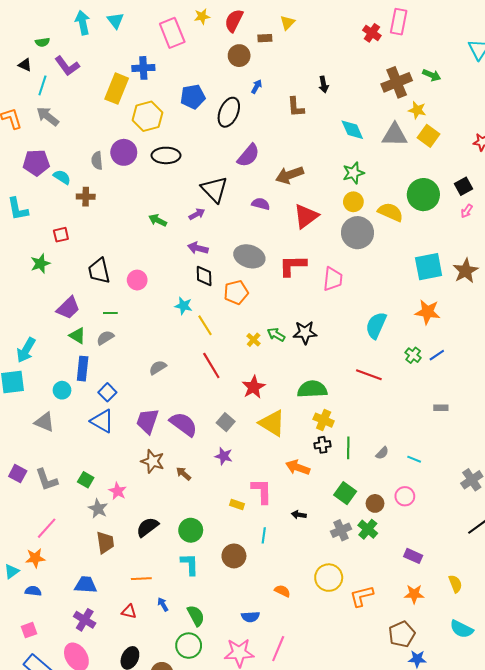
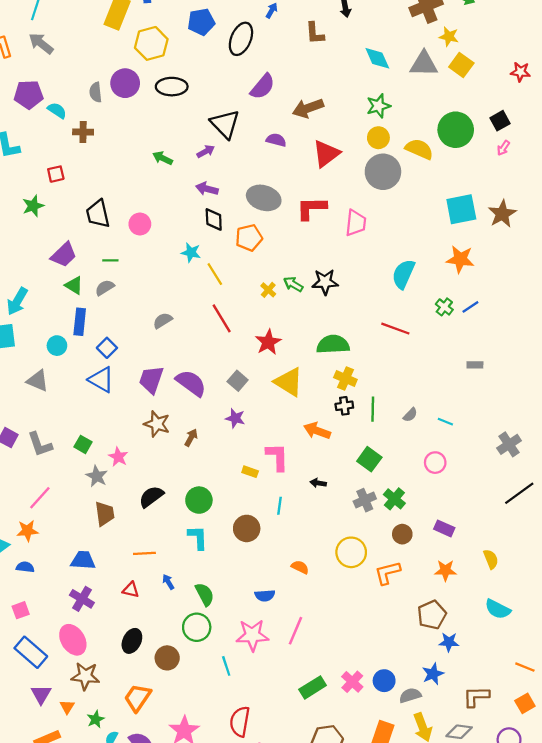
brown arrow: (183, 474) -> (191, 438), turned 77
brown circle: (375, 503) -> (402, 534), moved

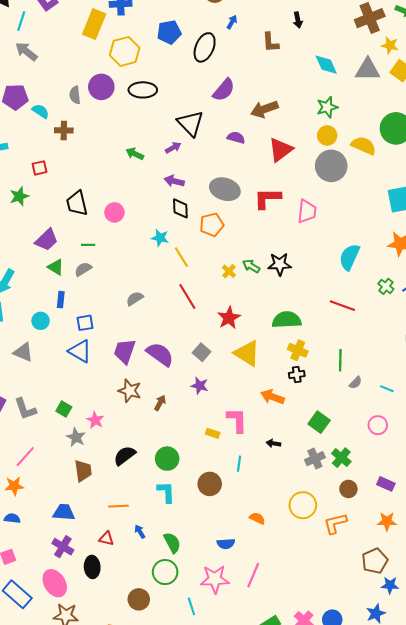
blue rectangle: (80, 322) -> (61, 300), size x0.7
blue square: (107, 348) -> (85, 323), turned 36
green line: (373, 409) -> (340, 360), moved
black ellipse: (132, 641) -> (92, 567), moved, turned -30

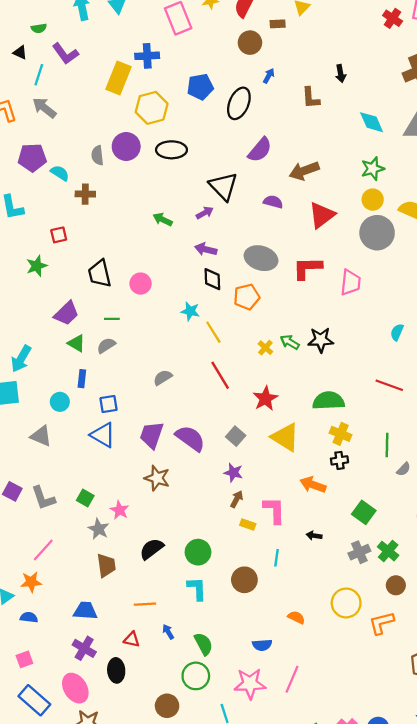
cyan semicircle: (349, 257) -> (397, 332), size x0.6
brown arrow: (160, 403) -> (237, 499), moved

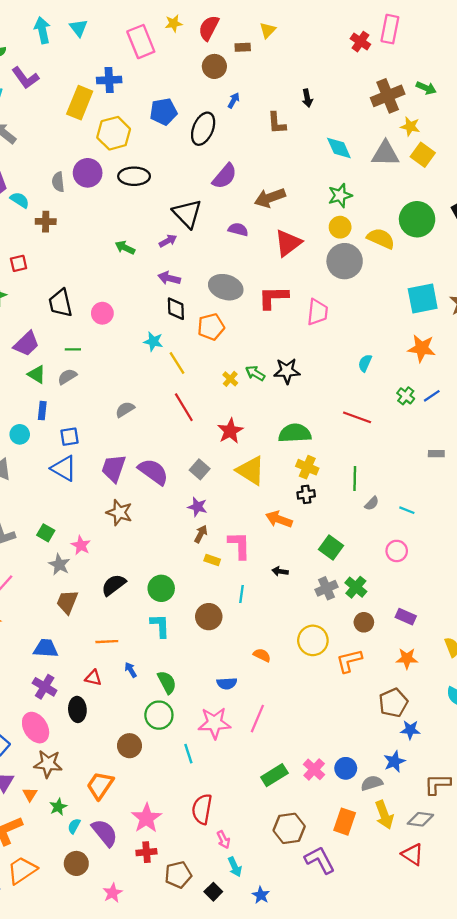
brown trapezoid: (106, 565) -> (67, 602), turned -150

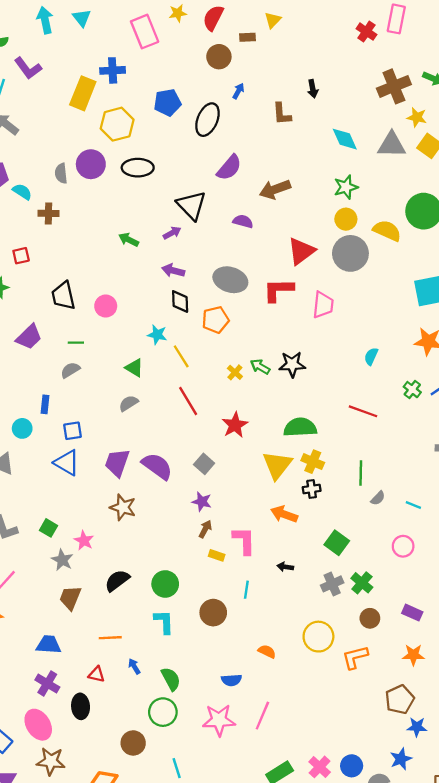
red triangle: (288, 243) -> (301, 251), moved
green triangle: (37, 374) -> (134, 368), moved
yellow triangle: (251, 471) -> (277, 465), moved, turned 36
cyan line: (188, 754) -> (177, 768), moved

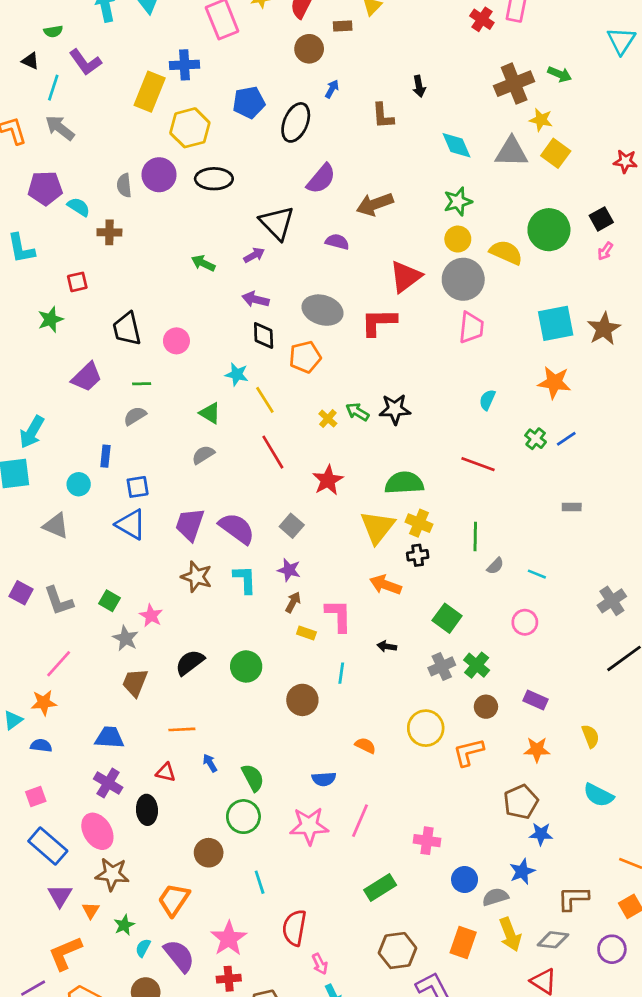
pink trapezoid: (323, 305) -> (471, 327), moved
cyan L-shape: (164, 622) -> (245, 579), moved
pink cross: (320, 767) -> (427, 841), moved, turned -35

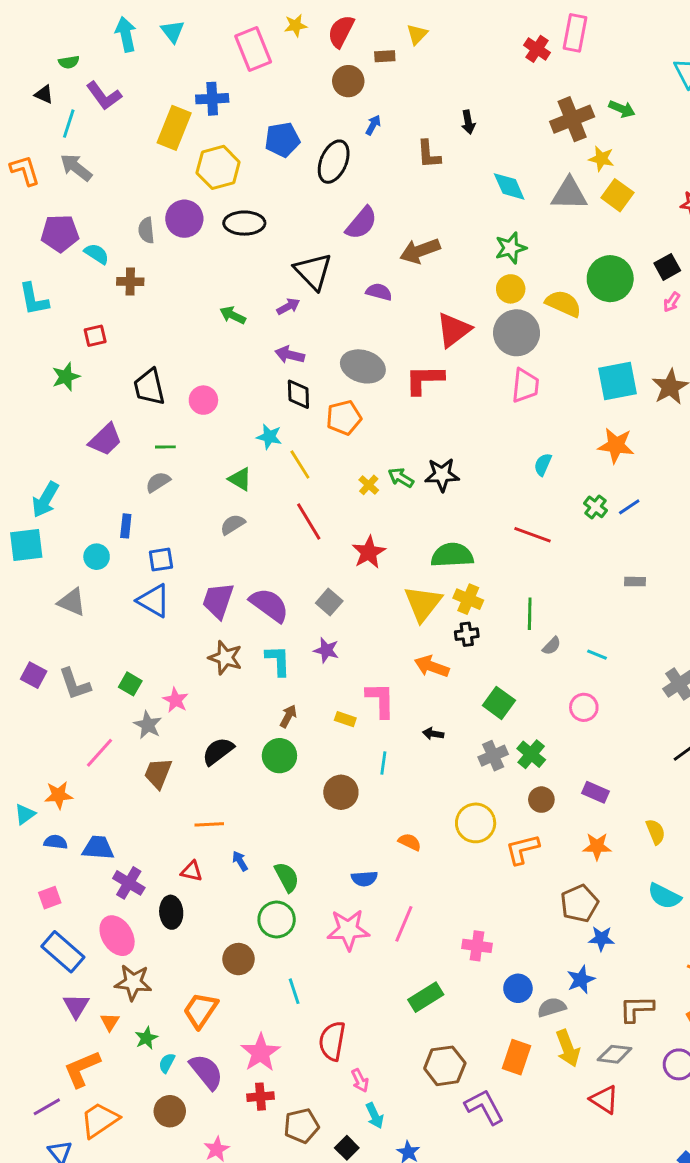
brown arrow: (293, 602) -> (288, 716), moved
pink line: (59, 664) -> (100, 753), moved
blue trapezoid: (109, 737) -> (98, 848), moved

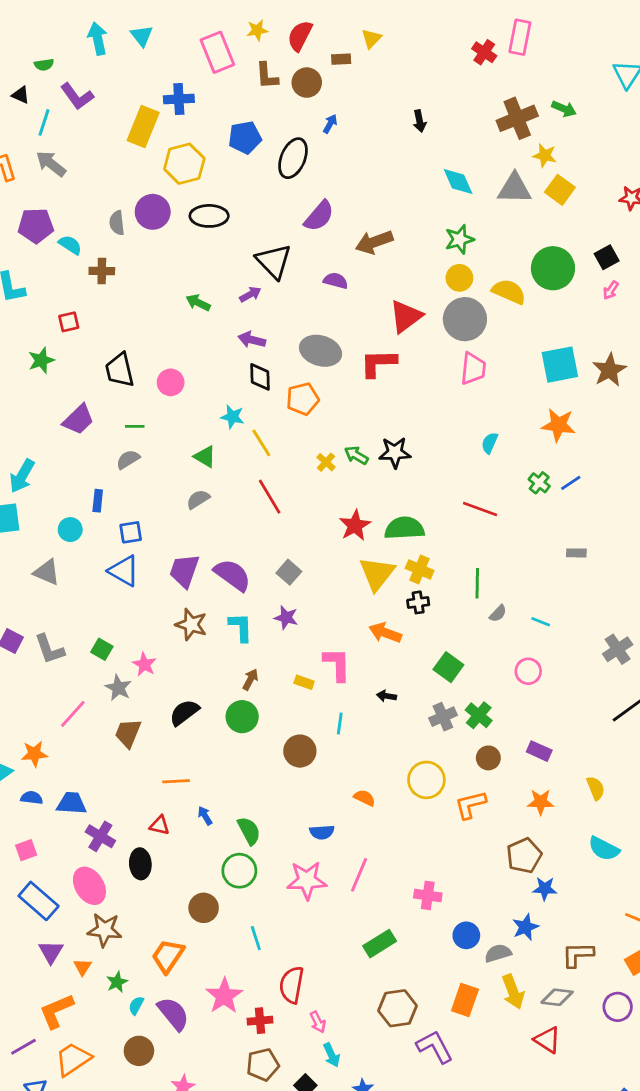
brown L-shape: (429, 154) -> (267, 76), moved
red star: (369, 552) -> (355, 525), moved
red cross: (260, 1097) -> (260, 1021), moved

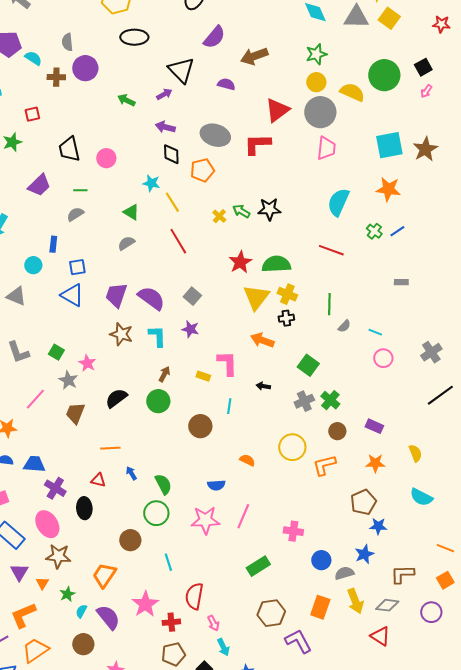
purple circle: (153, 212) -> (85, 68), moved
cyan semicircle: (490, 443) -> (338, 202), size x1.8
pink circle: (528, 671) -> (383, 358), moved

